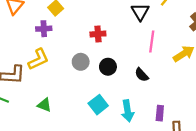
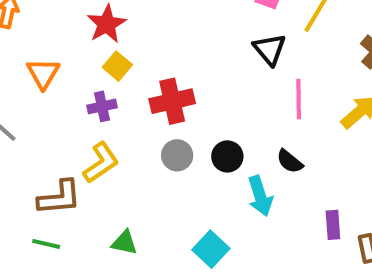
red cross: (98, 34) -> (172, 101), moved, size x1.5
cyan square: (98, 105) -> (211, 249), moved
cyan arrow: (128, 111) -> (260, 196), moved

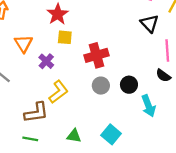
yellow square: (117, 66) -> (65, 37), turned -32
purple cross: (102, 106) -> (46, 61), moved, turned -32
black semicircle: (290, 161) -> (163, 76), moved
cyan square: (211, 249) -> (111, 134), moved

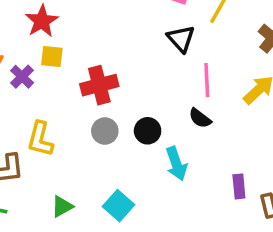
purple cross: (46, 61) -> (22, 77), moved
yellow L-shape: (58, 92) -> (40, 139), turned 140
green triangle: (74, 136) -> (62, 206), turned -40

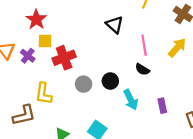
black triangle: (181, 39) -> (115, 25), moved
red cross: (99, 85) -> (64, 58), moved
purple rectangle: (239, 186) -> (162, 106), moved

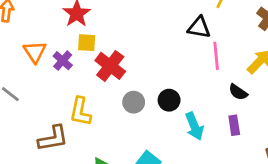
black triangle: (115, 25) -> (199, 27), moved, turned -36
red cross: (64, 58) -> (110, 66), turned -35
black semicircle: (142, 69) -> (238, 92), moved
purple rectangle: (162, 106) -> (234, 125), moved

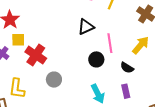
black triangle: (199, 27) -> (86, 27), moved, turned -30
black circle: (169, 100) -> (96, 59), moved

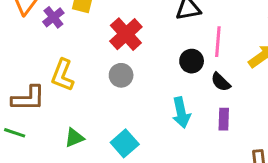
red cross: (36, 55) -> (126, 34), moved
black semicircle: (127, 68) -> (221, 82), moved

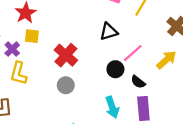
pink line: (218, 42) -> (133, 53), turned 50
yellow L-shape: (63, 75) -> (19, 73), moved
purple rectangle: (224, 119) -> (143, 108), size x1.5

